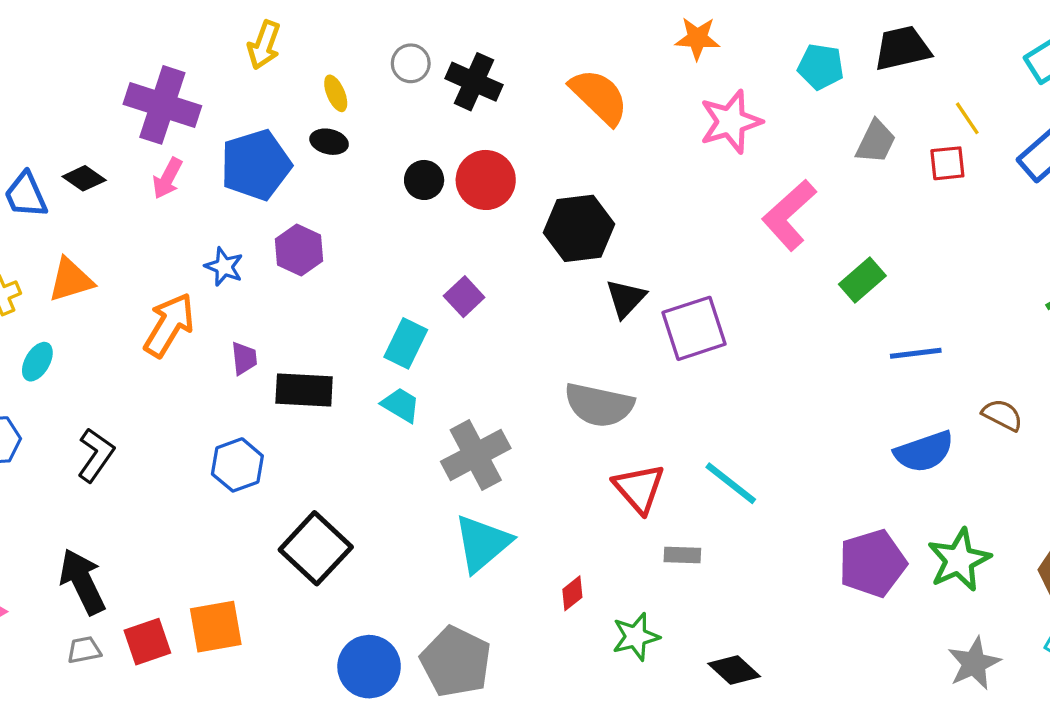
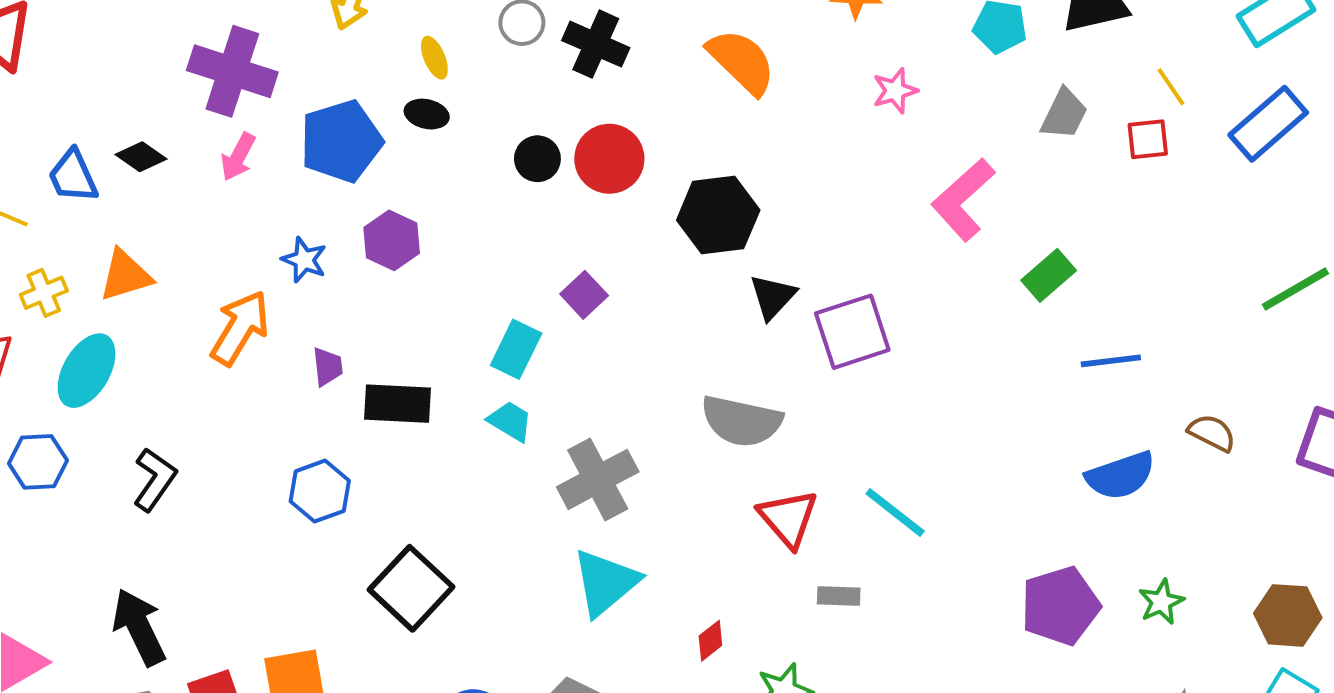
pink star: (731, 122) -> (895, 91), size x0.6
cyan ellipse: (37, 362) -> (87, 371), size x1.6
green star: (959, 560) -> (1161, 602), size x0.6

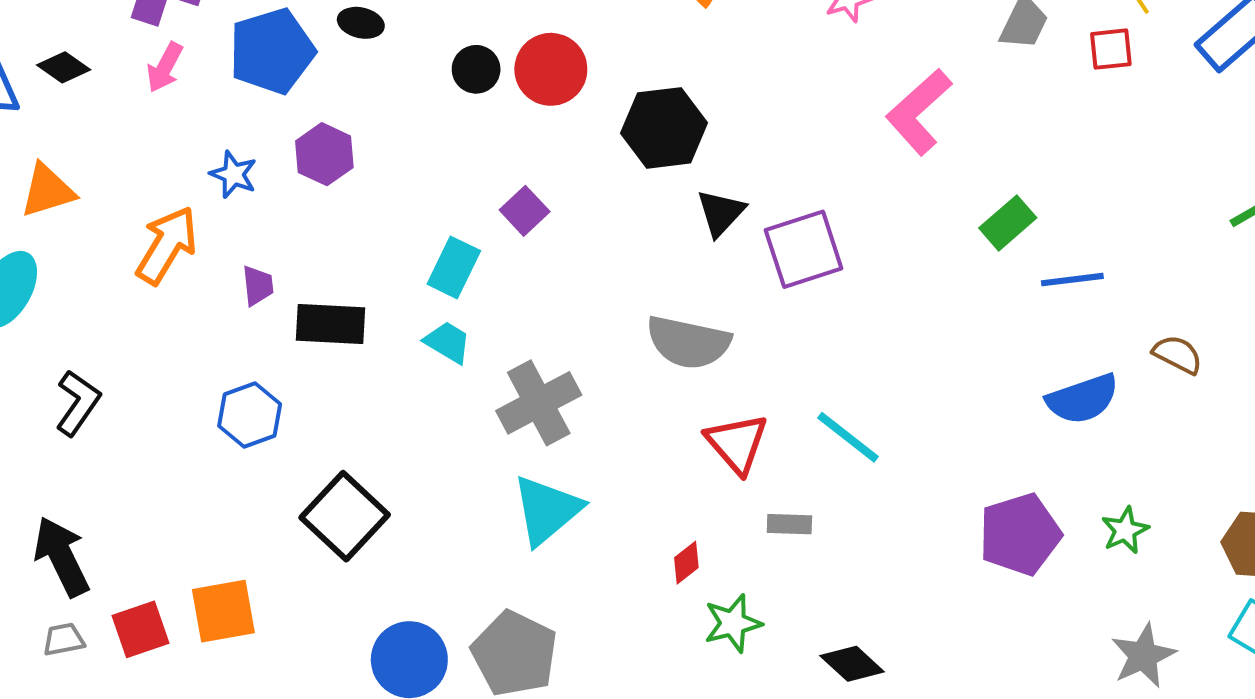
green rectangle: (1049, 275) -> (1008, 223), moved
red diamond: (710, 641) -> (686, 563), moved

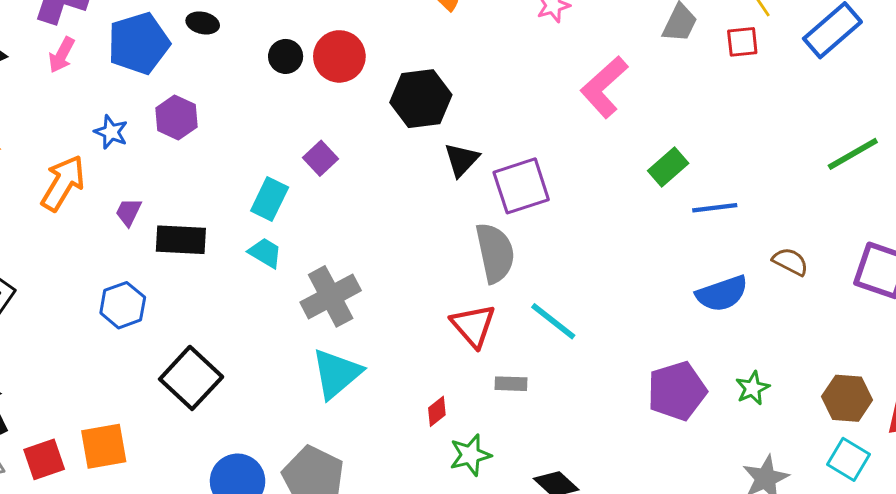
purple trapezoid: (258, 286) -> (128, 212), turned -148
gray semicircle: (688, 342) -> (495, 253), moved, turned -114

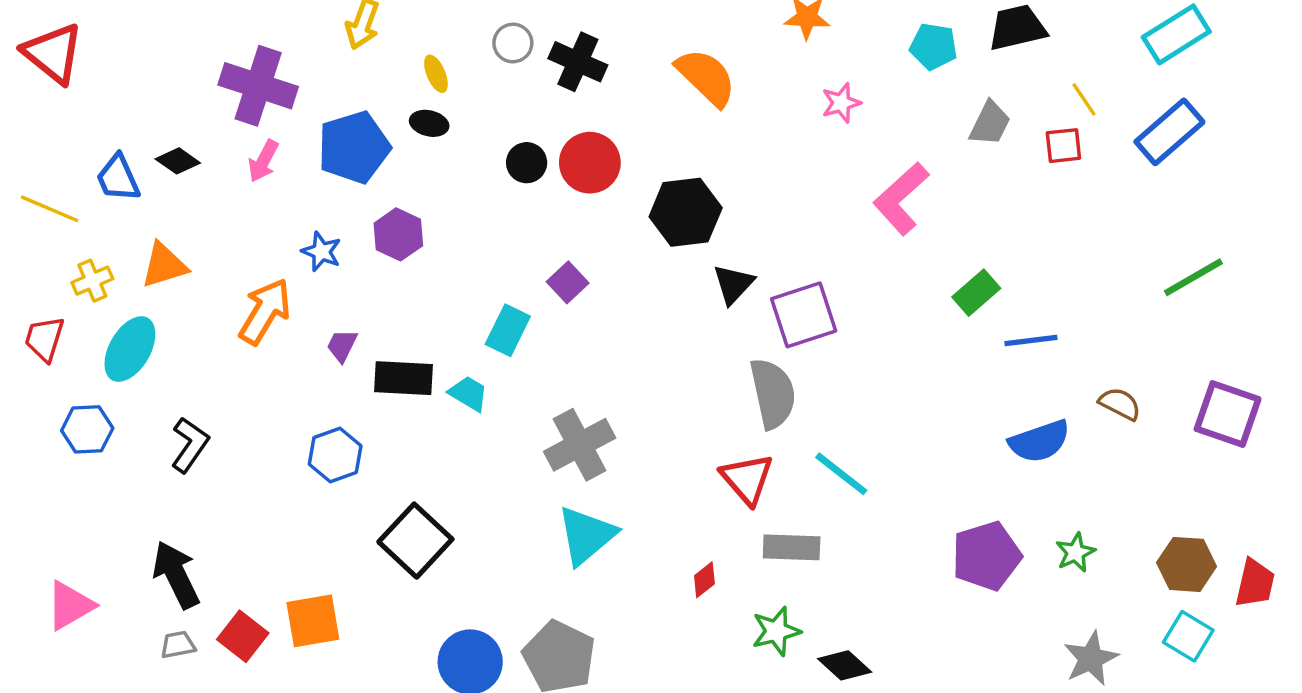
cyan trapezoid: (265, 253) -> (468, 393), moved
gray rectangle: (511, 384) -> (792, 547), size x1.5
green star: (470, 455) -> (776, 631), moved
red square: (44, 459) -> (243, 636), turned -33

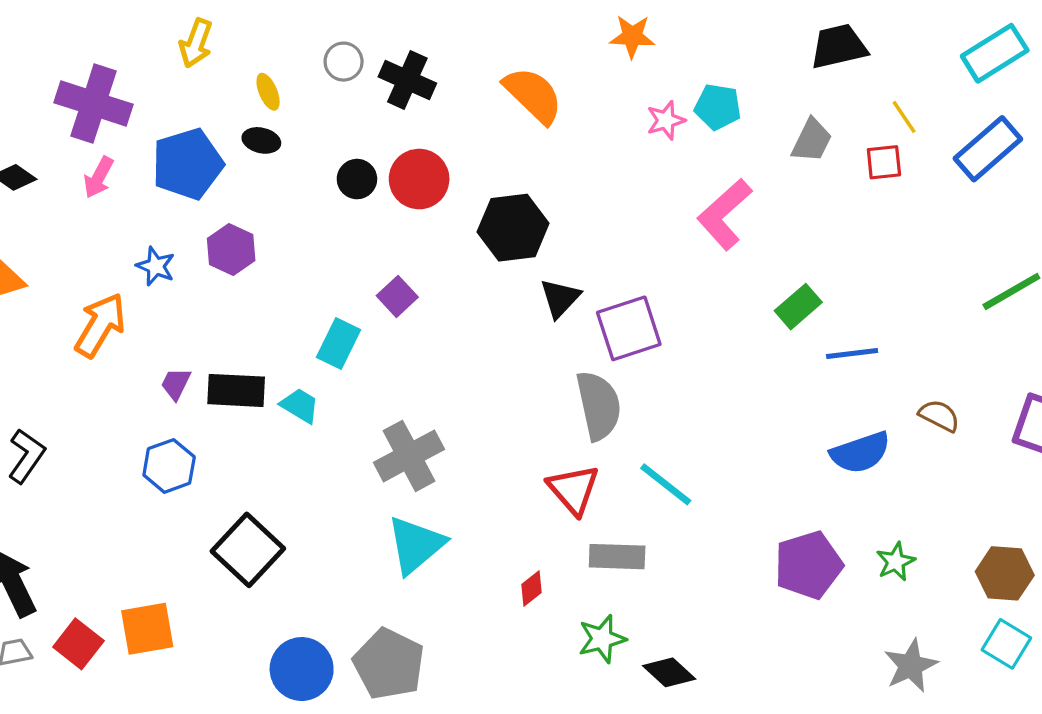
cyan pentagon: (933, 46) -> (718, 107), moved
purple trapezoid: (342, 346) -> (176, 384), moved

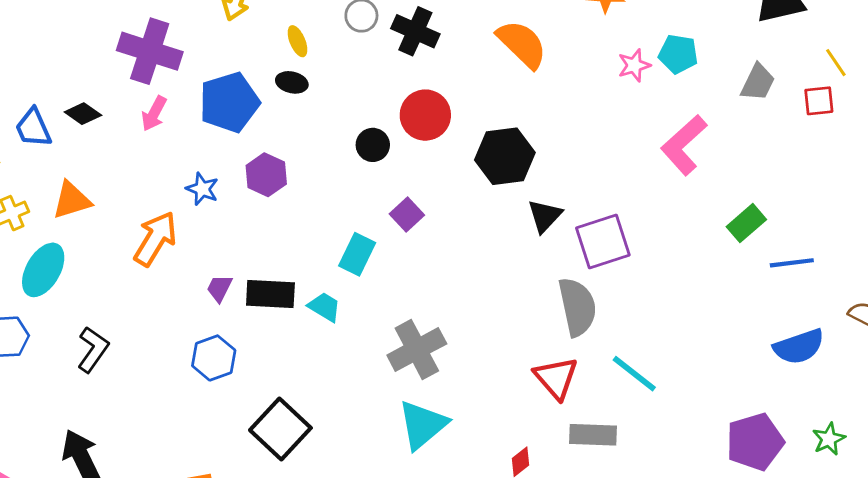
black circle: (357, 179) -> (373, 145), moved

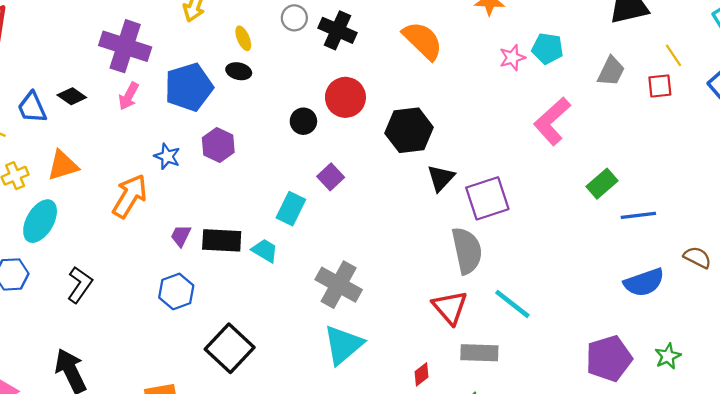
gray cross: (417, 349) -> (339, 285), turned -33

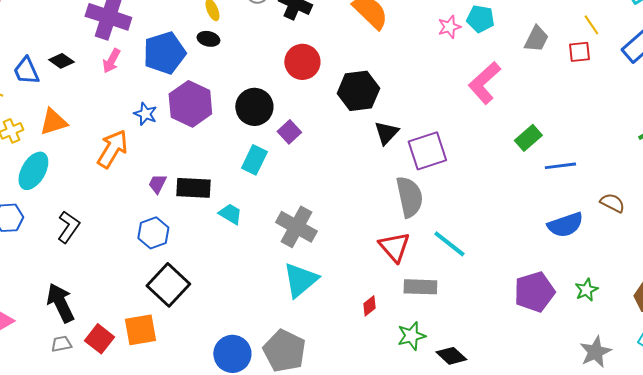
black circle: (303, 121) -> (254, 107), moved, size x1.6
purple hexagon: (218, 145) -> (190, 104), size x1.5
cyan trapezoid: (265, 251) -> (230, 214), moved
black square: (230, 348) -> (168, 285), moved

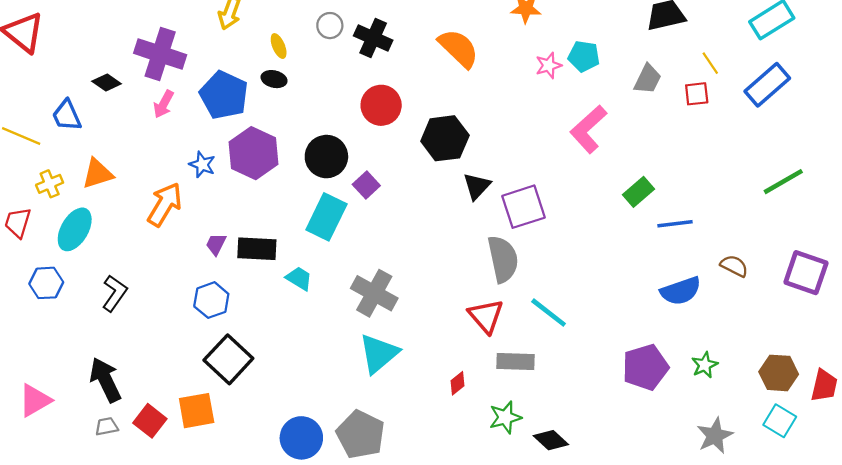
blue pentagon: (164, 53) -> (224, 95), turned -30
black diamond: (61, 61) -> (107, 82), moved
cyan rectangle: (254, 160) -> (326, 217), size x1.4

